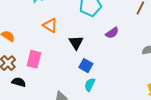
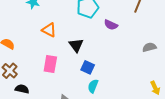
purple semicircle: (112, 33) -> (111, 25), moved, turned 64
pink rectangle: (34, 59) -> (50, 64), moved

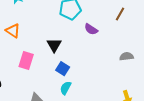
orange triangle: (49, 30) -> (13, 31), moved

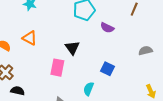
pink rectangle: (26, 60) -> (57, 68), moved
blue square: (63, 69) -> (107, 69), moved

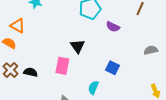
orange triangle: (30, 38) -> (18, 26), moved
black semicircle: (18, 91) -> (31, 72), moved

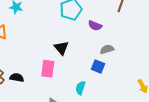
gray semicircle: (151, 50) -> (107, 49), moved

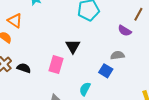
purple semicircle: (95, 26) -> (125, 31), moved

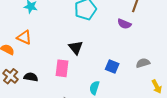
orange triangle: (15, 21) -> (24, 37), moved
gray semicircle: (117, 55) -> (143, 63), moved

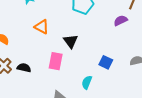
purple semicircle: (124, 24) -> (121, 20), turned 128
orange triangle: (24, 37) -> (42, 27), moved

